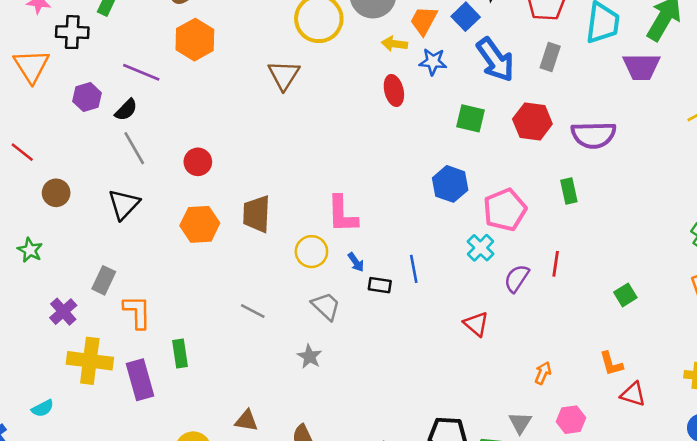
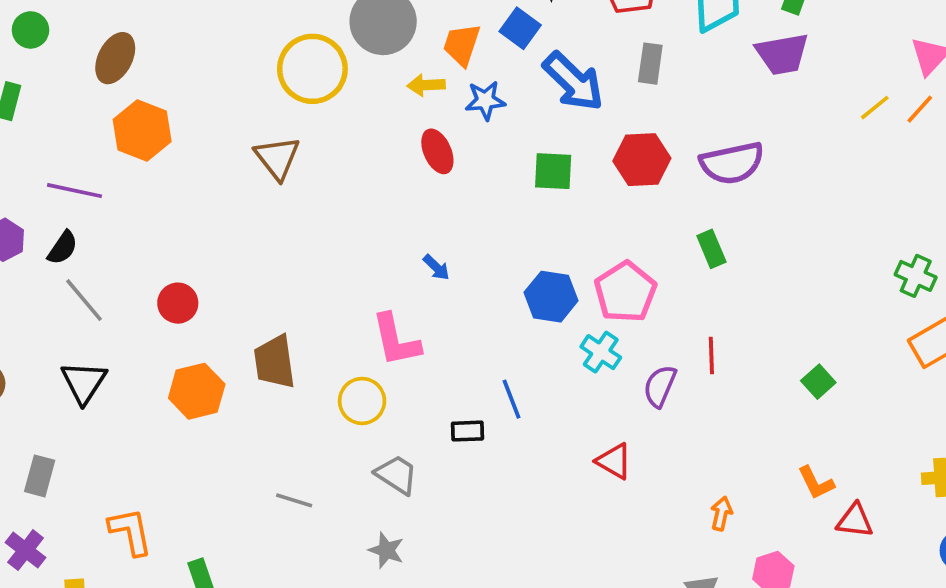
blue hexagon: (450, 184) -> (551, 297), moved
blue arrow: (356, 262) -> (436, 267), moved
gray rectangle: (104, 280) -> (40, 476), moved

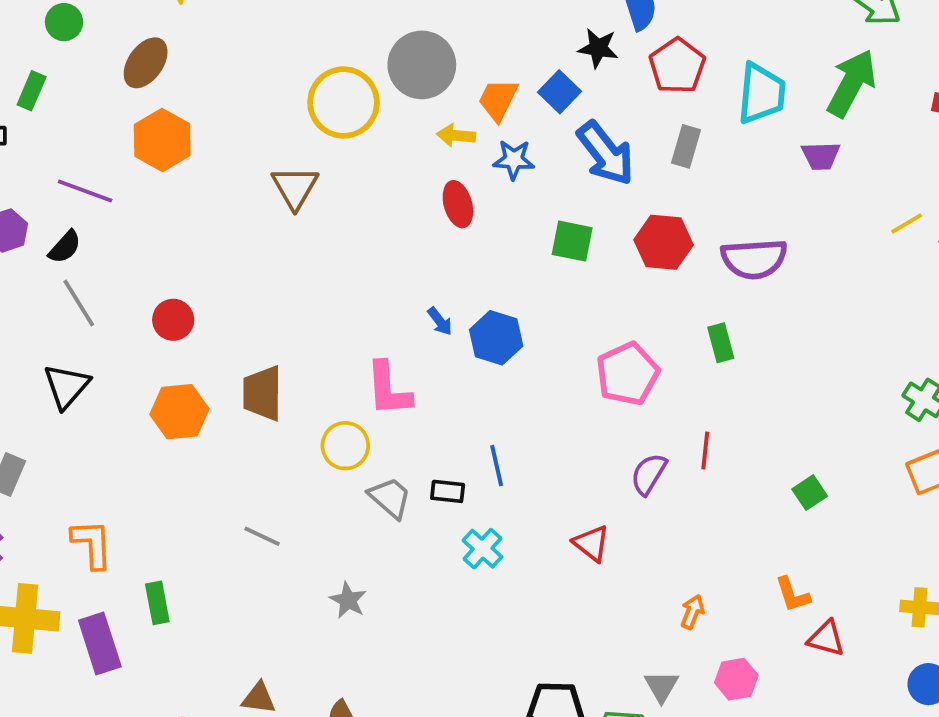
purple trapezoid: (782, 54) -> (821, 156), size x0.7
blue hexagon: (551, 297) -> (496, 338), moved
cyan cross: (601, 352) -> (482, 549), moved
gray trapezoid: (397, 475) -> (390, 498), moved

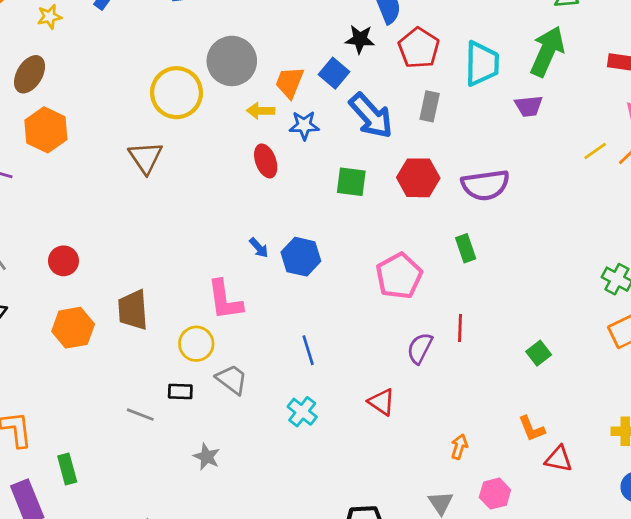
black rectangle: (448, 491) -> (180, 392), moved

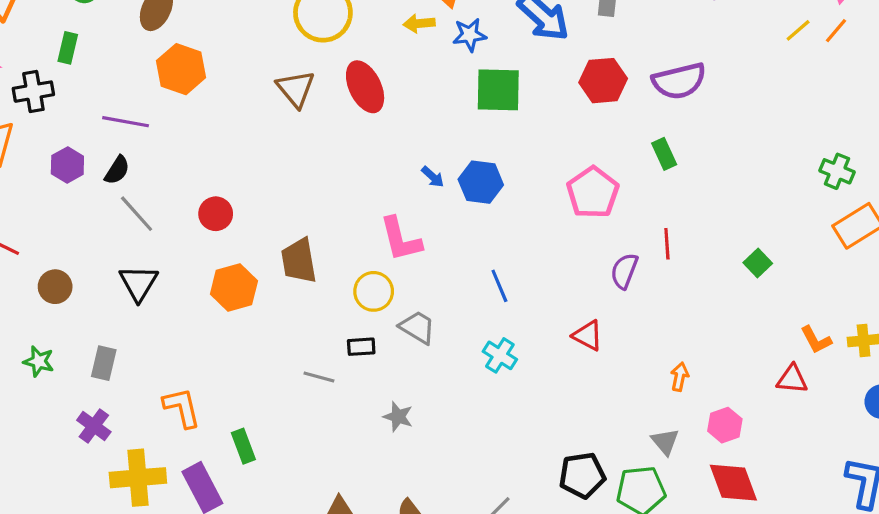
red ellipse: (266, 161) -> (365, 87), moved, size x1.4
green square: (351, 182) -> (498, 90), moved, size x1.4
orange L-shape: (532, 429) -> (816, 340), moved

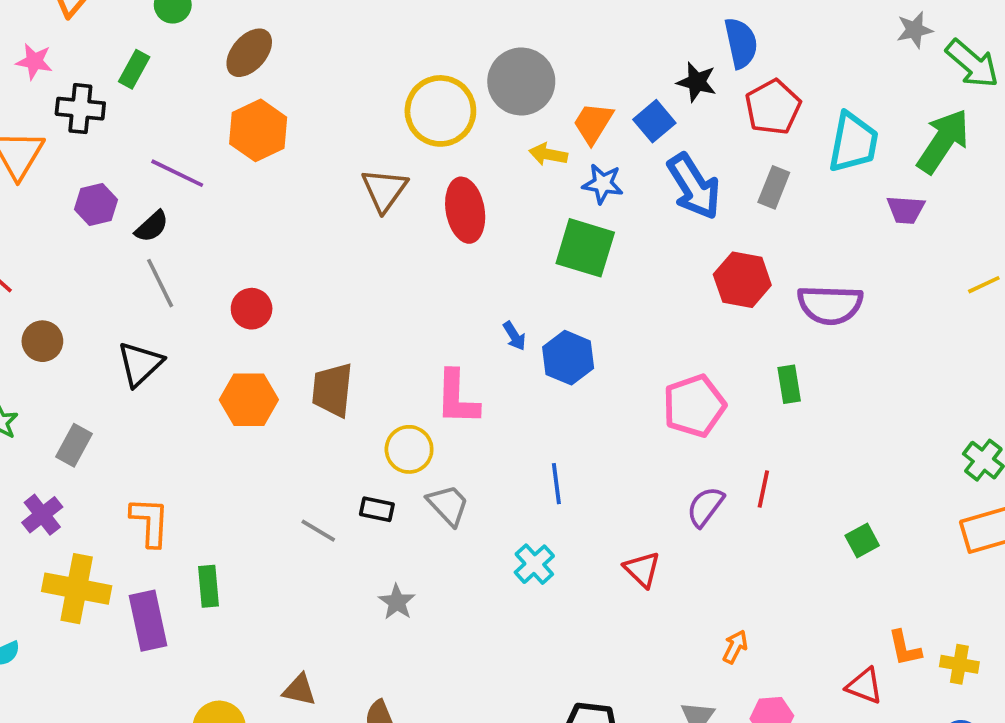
green square: (498, 90) -> (585, 248), moved

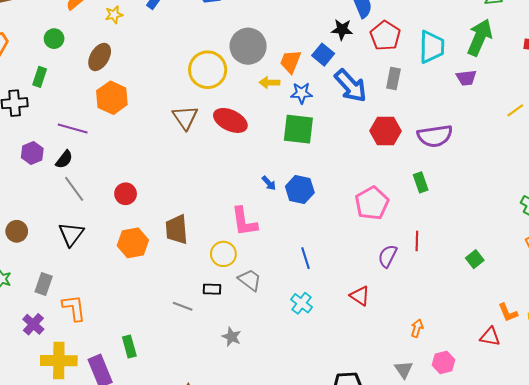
red ellipse: (465, 210) -> (230, 120), turned -44
orange L-shape: (150, 522) -> (74, 308), moved

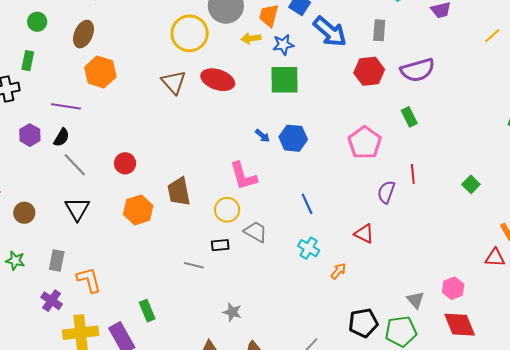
gray rectangle: (393, 79) -> (379, 30), moved
orange arrow: (417, 328) -> (338, 271), moved, turned 30
gray star: (232, 337) -> (232, 312), moved

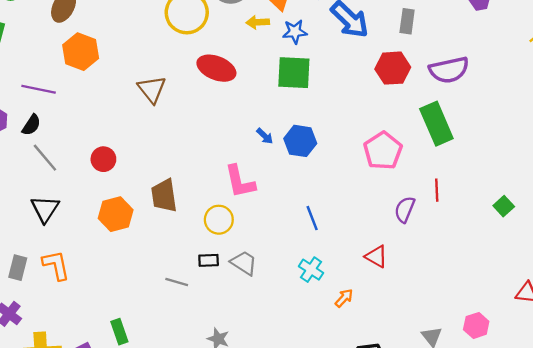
brown triangle: (174, 82) -> (152, 89), moved
green rectangle: (409, 117) -> (436, 124), size x1.8
gray trapezoid: (256, 232) -> (244, 263), moved
orange L-shape: (89, 280) -> (56, 265), moved

